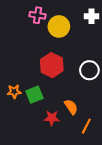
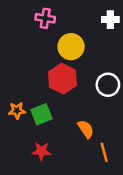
yellow circle: (59, 26) -> (71, 47), moved
red star: (52, 118) -> (42, 151), moved
orange line: (86, 126) -> (104, 152), turned -42

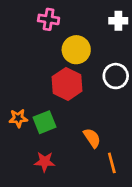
white circle: (108, 85) -> (116, 76), moved

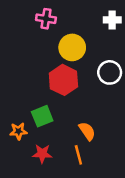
orange star: (18, 118) -> (18, 131), moved
orange line: (112, 163) -> (78, 155), moved

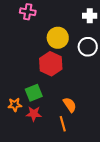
pink cross: (46, 19) -> (28, 12), moved
white circle: (110, 72) -> (88, 47), moved
red star: (42, 154) -> (34, 114), moved

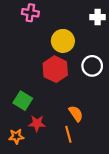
white circle: (88, 47) -> (92, 66), moved
green square: (34, 93) -> (23, 101), moved, turned -36
orange star: (15, 105) -> (16, 136), moved

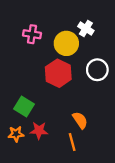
pink cross: (30, 13) -> (32, 34), moved
white cross: (98, 17) -> (86, 28), moved, turned 32
orange star: (16, 136) -> (16, 134), moved

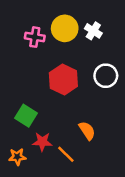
yellow circle: (66, 43) -> (65, 28), moved
orange star: (16, 134) -> (17, 157), moved
orange line: (72, 142) -> (66, 154), moved, turned -30

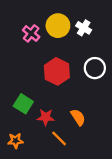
pink cross: (35, 37) -> (31, 33), turned 30
red star: (42, 142) -> (46, 117), moved

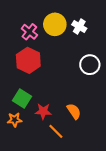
red hexagon: (57, 71) -> (28, 60), moved
orange star: (15, 141) -> (15, 120), moved

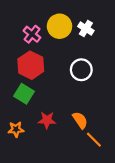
white circle: (90, 65) -> (81, 70), moved
green square: (22, 99) -> (24, 94), moved
orange line: (56, 131) -> (94, 140), moved

